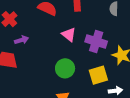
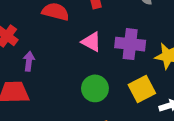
purple arrow: (22, 40) -> (29, 61), turned -56

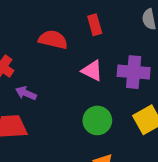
purple arrow: (29, 61) -> (26, 93), turned -72

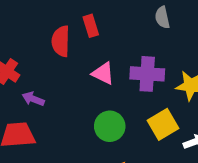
red rectangle: (95, 25) -> (91, 26), moved
red semicircle: (53, 40) -> (61, 41), turned -100

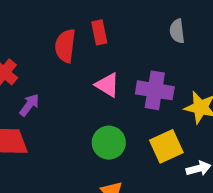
purple arrow: (33, 99) -> (29, 105), turned 100

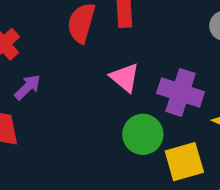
green circle: (109, 143) -> (143, 134), moved

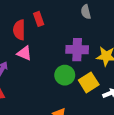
pink triangle: (125, 77) -> (24, 53), moved

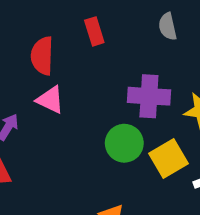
red rectangle: (39, 19) -> (94, 31), moved

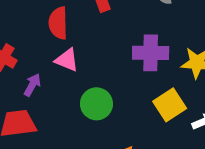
green circle: (124, 143) -> (96, 104), moved

